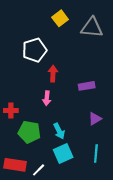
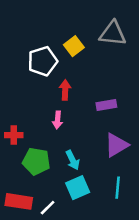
yellow square: (60, 18) -> (74, 46), moved
purple triangle: (95, 119) -> (116, 145), size x1.5

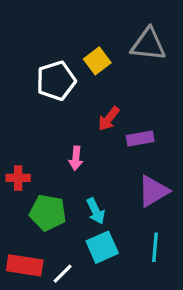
red arrow: (65, 90) -> (109, 119), moved, turned -144

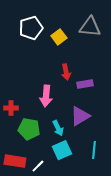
white pentagon: (56, 81) -> (31, 28), moved
red arrow: (109, 119) -> (66, 72), turned -49
pink arrow: (76, 158) -> (46, 96), size x1.5
purple triangle: (153, 191) -> (80, 116), moved

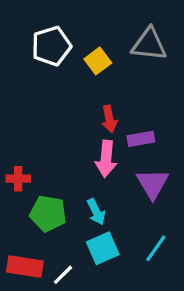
pink arrow: (46, 96) -> (106, 159), moved
purple triangle: (80, 116) -> (152, 184), moved, turned -30
cyan line: (94, 150) -> (156, 248), turned 30

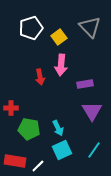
gray triangle: (149, 44) -> (90, 27), turned 40
red arrow: (109, 119) -> (40, 77), moved
pink arrow: (106, 159) -> (61, 65), moved

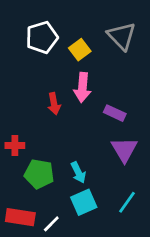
purple rectangle: (85, 84) -> (115, 113), turned 35

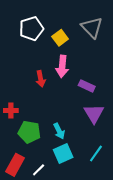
red rectangle: (20, 217) -> (15, 165), turned -70

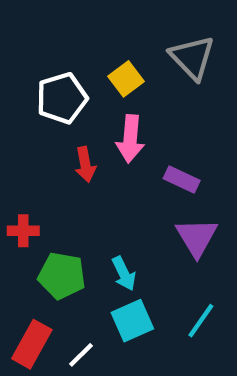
white pentagon: (31, 29) -> (62, 98), moved

